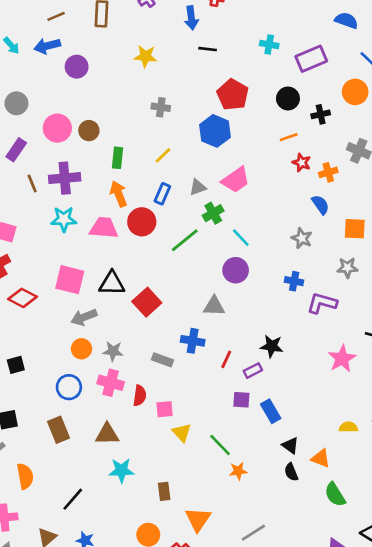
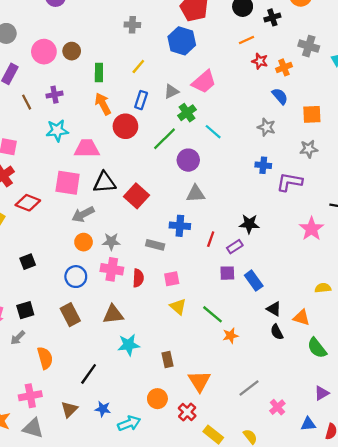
purple cross: (65, 178) -> (54, 95), size x0.6
pink trapezoid: (104, 228) -> (87, 149), moved
purple circle: (236, 270) -> (188, 160), moved
pink square: (165, 409) -> (172, 279), moved

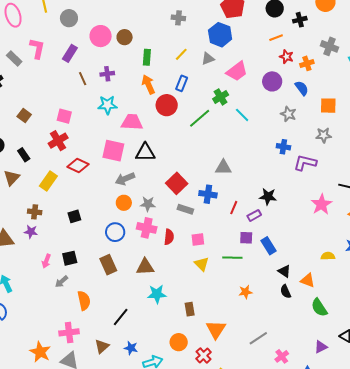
gray triangle: (171, 91) -> (208, 59), moved
purple circle: (188, 160) -> (272, 81), moved
red square: (137, 196) -> (177, 183), moved
green line: (212, 314) -> (232, 258), moved, turned -42

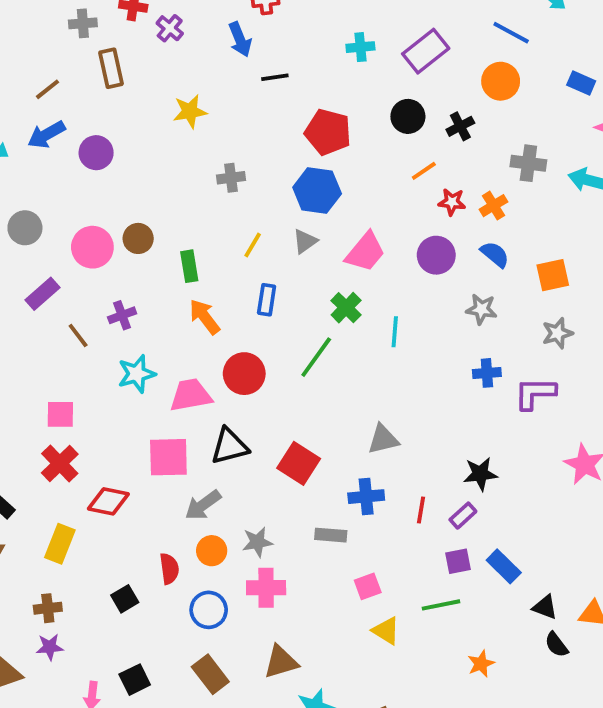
purple rectangle: (70, 53) -> (43, 294), turned 30
red circle: (167, 105) -> (244, 374), moved
cyan line: (242, 115) -> (395, 332), turned 63
red square: (177, 183) -> (299, 463), moved
red semicircle: (169, 237) -> (169, 569), moved

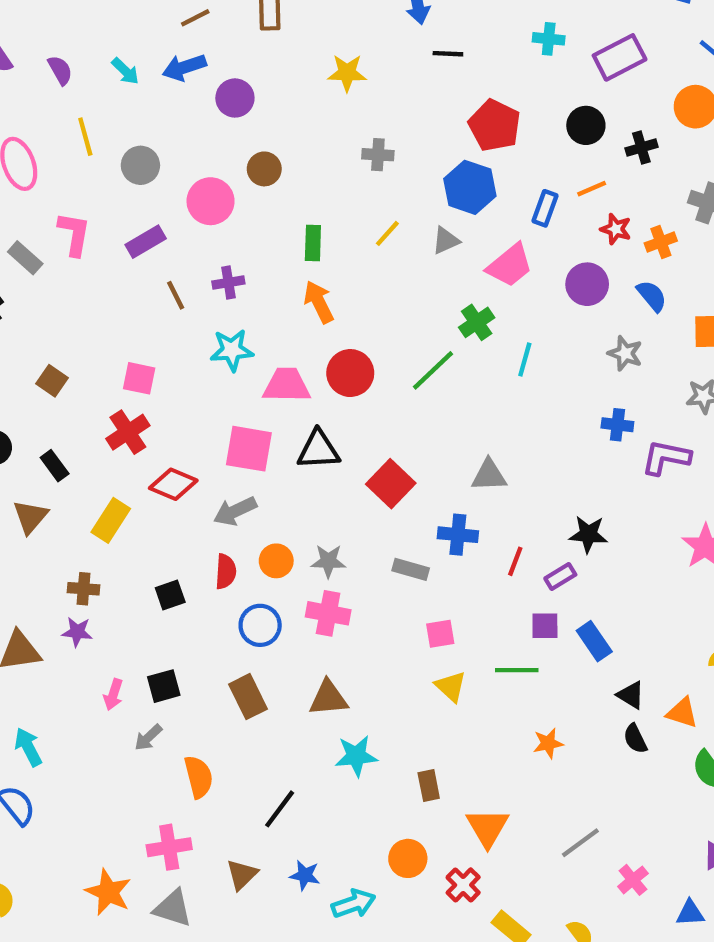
brown circle: (138, 238) -> (264, 169), moved
blue rectangle: (267, 300) -> (545, 208), moved
gray arrow: (203, 505) -> (235, 511), moved

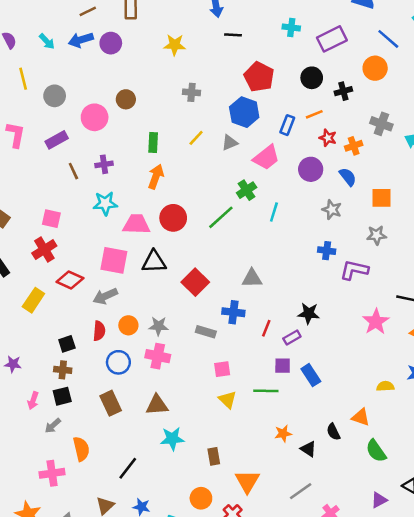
purple circle: (235, 98) -> (111, 43), moved
orange arrow: (319, 302) -> (156, 177), turned 45
brown cross: (84, 589) -> (63, 370), moved
black triangle: (631, 695) -> (308, 449), moved
pink cross: (169, 847) -> (52, 473), moved

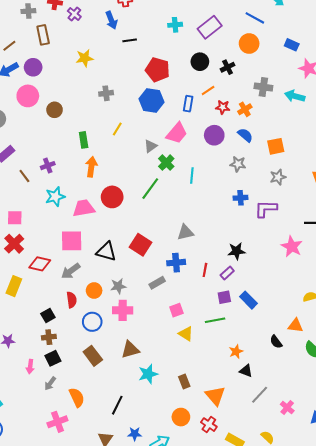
pink circle: (95, 117) -> (28, 96), moved
gray triangle: (230, 143) -> (151, 146), moved
black triangle: (154, 262) -> (106, 252), moved, turned 30
gray rectangle: (206, 332) -> (157, 283), turned -35
black triangle: (308, 449) -> (246, 371), moved

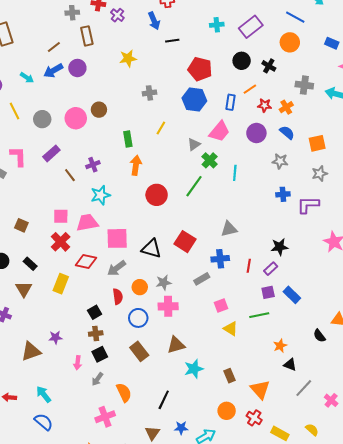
black cross: (228, 67) -> (269, 66), turned -32
pink circle: (28, 96) -> (76, 118), moved
pink trapezoid: (84, 208) -> (87, 223), moved

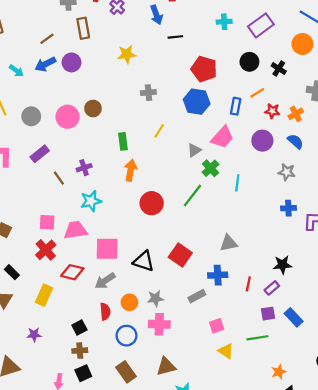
purple star: (55, 337) -> (34, 335), moved

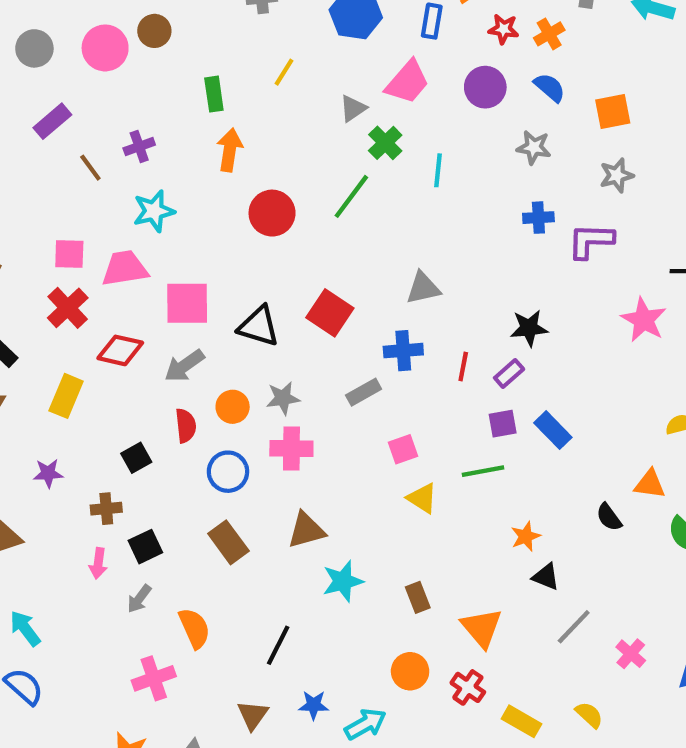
brown cross: (80, 351) -> (106, 509), moved

